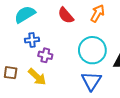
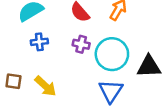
purple cross: (45, 55) -> (81, 44), moved

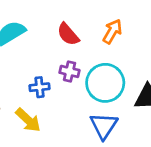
blue cross: (39, 42) -> (39, 87), moved

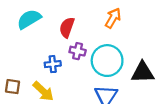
red semicircle: (68, 34) -> (67, 27), moved, turned 60

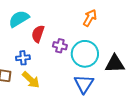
red semicircle: (67, 27) -> (38, 34), moved
blue cross: (53, 64) -> (23, 58), moved

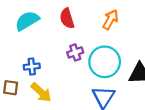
red semicircle: (38, 34) -> (67, 18), moved, turned -36
purple cross: (60, 46) -> (75, 52), turned -32

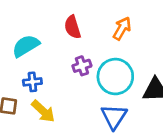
cyan semicircle: (27, 21) -> (26, 46), moved

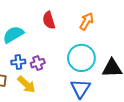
purple cross: (82, 66) -> (38, 63), moved

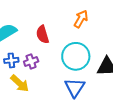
red semicircle: (49, 20) -> (43, 34), moved

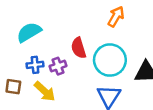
red semicircle: (43, 34) -> (79, 48), moved

